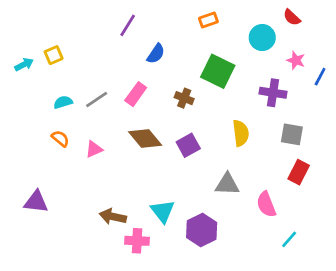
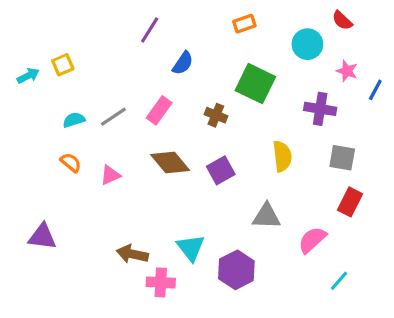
pink semicircle: (266, 204) -> (312, 240), turned 70

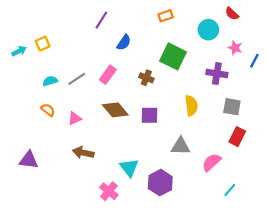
purple square: (221, 170) -> (150, 115), turned 30
brown arrow: (132, 254) -> (83, 153), moved
pink cross: (161, 282) -> (109, 191), turned 36

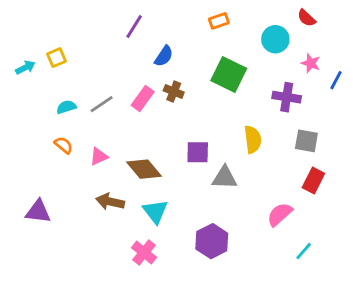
brown cross: (146, 78) -> (174, 91), moved
brown diamond: (115, 110) -> (144, 169), moved
gray triangle: (181, 146) -> (225, 178), moved
cyan triangle: (129, 168) -> (155, 212), moved

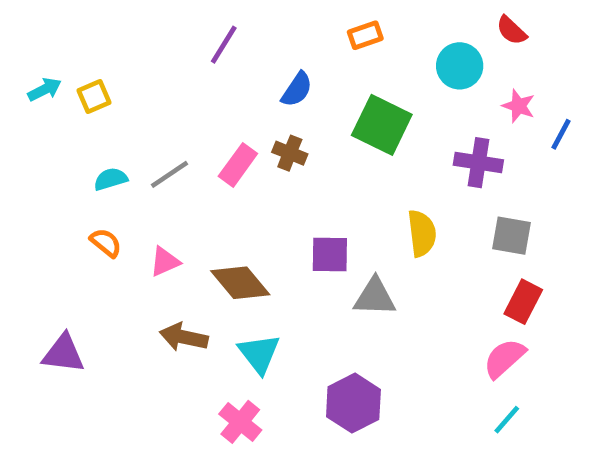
blue semicircle: (164, 56) -> (297, 89), moved
cyan arrow: (25, 67) -> (45, 89), moved
pink semicircle: (280, 214) -> (504, 358), moved

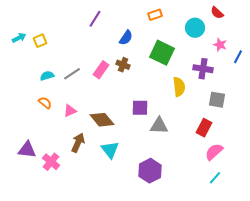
yellow semicircle: (422, 233) -> (179, 87), moved
red rectangle: (523, 302) -> (204, 128), moved
brown arrow: (184, 337) -> (78, 143), turned 102
pink cross: (240, 422) -> (51, 162), moved

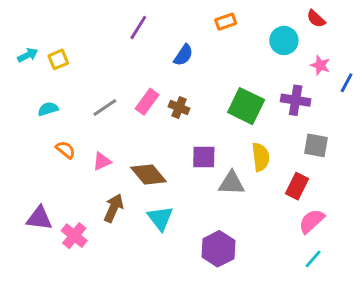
green square: (162, 53) -> (246, 106), moved
brown cross: (123, 65) -> (179, 108), moved
cyan semicircle: (47, 76) -> (48, 109), moved
yellow semicircle: (179, 87) -> (261, 157), moved

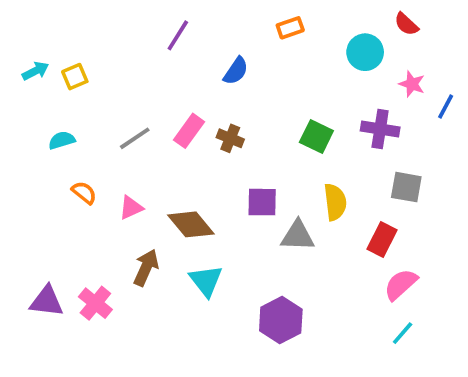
green square: (246, 106) -> (316, 136), size x0.7
purple triangle: (39, 218) -> (47, 301), moved

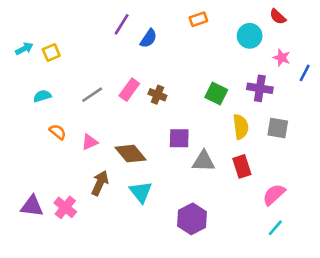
blue semicircle: (236, 71) -> (148, 38), moved
yellow semicircle: (335, 202) -> (241, 127), moved
red rectangle: (382, 239) -> (242, 166), moved, turned -45

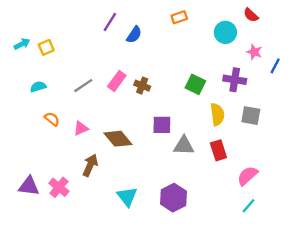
cyan triangle: (141, 192) -> (127, 197), moved

